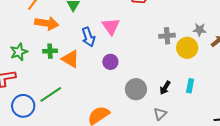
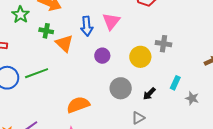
gray star: (200, 30) -> (192, 98), moved
yellow circle: (187, 48) -> (140, 57), moved
green star: (19, 52) -> (20, 15), moved, turned -30
cyan rectangle: (190, 86) -> (175, 83), moved

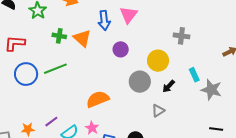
green cross: (46, 31) -> (59, 36), moved
yellow circle: (140, 57) -> (158, 61), moved
cyan rectangle: (175, 83) -> (194, 75), turned -48
gray star: (192, 98) -> (211, 90), size x1.5

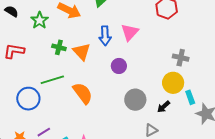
yellow circle: (158, 61) -> (173, 83), moved
blue circle: (26, 74) -> (28, 99), moved
orange semicircle: (98, 99) -> (83, 93), moved, turned 70

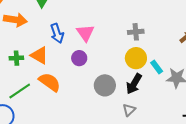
pink triangle: (130, 32) -> (85, 33), moved
orange semicircle: (83, 93) -> (50, 82), moved
black arrow: (164, 107) -> (134, 84), size x1.5

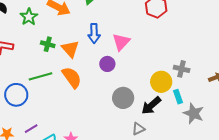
gray cross: (136, 32) -> (182, 69), moved

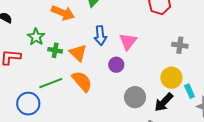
green star: (29, 17) -> (36, 37), moved
gray cross: (182, 69) -> (180, 45), moved

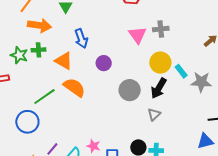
pink triangle: (128, 42) -> (137, 35), moved
green cross: (55, 50) -> (39, 50), moved

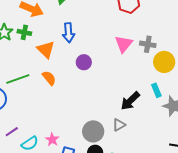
yellow circle: (160, 63) -> (164, 62), moved
orange semicircle: (74, 87) -> (49, 78), size x0.7
gray circle: (130, 90) -> (93, 131), moved

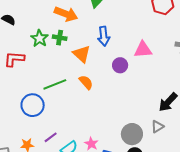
pink triangle: (124, 44) -> (143, 50), moved, turned 48

